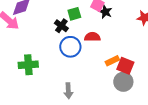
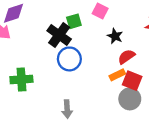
black star: (105, 12) -> (115, 36), moved
black cross: (61, 26) -> (59, 35), size x1.5
red semicircle: (92, 37) -> (126, 57), moved, turned -35

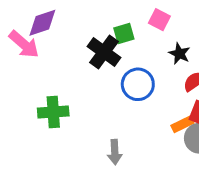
blue circle: (69, 59) -> (138, 84), moved
orange rectangle: (117, 75) -> (182, 124), moved

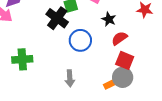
orange rectangle: (182, 124) -> (111, 84), moved
gray arrow: (115, 152) -> (70, 78), moved

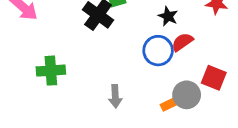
blue circle: (80, 40) -> (158, 51), moved
red square: (125, 60) -> (214, 78), moved

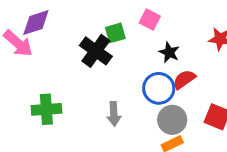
gray circle: (187, 95) -> (172, 120), moved
gray arrow: (115, 96) -> (114, 114), moved

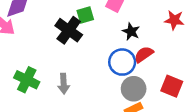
green cross: (46, 109) -> (27, 80), turned 30
gray arrow: (114, 114) -> (64, 84), moved

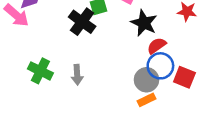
black star: (131, 32) -> (144, 23), size x1.5
blue circle: (122, 62) -> (160, 66), moved

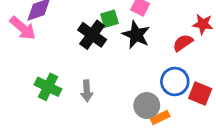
black star: (144, 23) -> (136, 35), moved
red semicircle: (157, 46) -> (183, 43), moved
gray circle: (147, 80) -> (147, 106), moved

